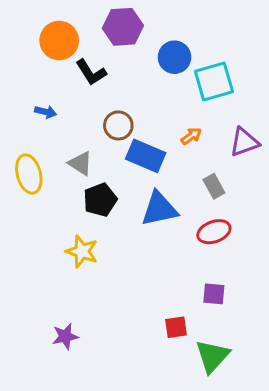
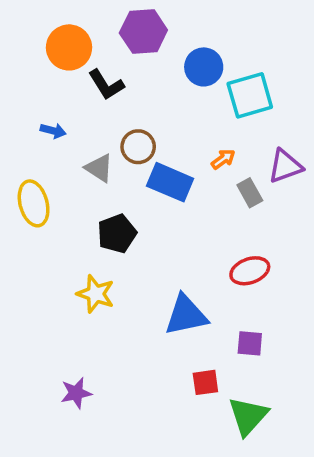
gray triangle: (80, 163) -> (99, 168), moved
gray rectangle: (214, 186) -> (250, 193), moved
blue triangle: (159, 209) -> (186, 315), moved

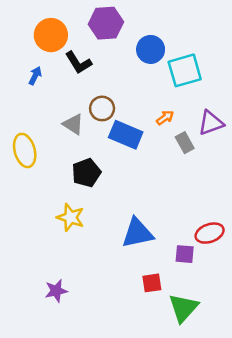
blue arrow: (53, 131) -> (35, 76), moved, turned -78
red ellipse: (250, 271) -> (210, 233), moved

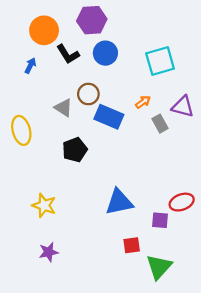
blue circle: (151, 49) -> (105, 53), moved
purple triangle: (211, 123) -> (183, 107), turned 35
yellow star: (71, 217) -> (44, 205), moved

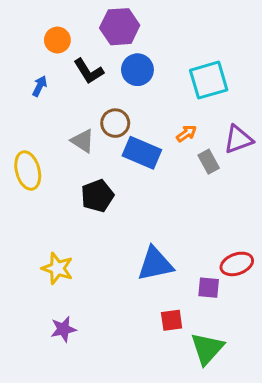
orange circle: (44, 30) -> (57, 40), size x0.7
purple triangle: (183, 107) -> (238, 139), turned -35

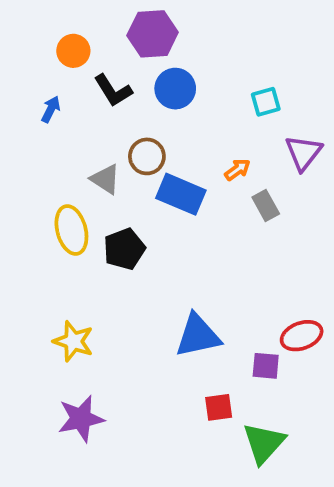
cyan square: (209, 80) -> (266, 102), size x0.6
purple triangle: (238, 139) -> (303, 153), moved, turned -32
yellow ellipse: (28, 171) -> (71, 230), moved
purple star: (63, 329) -> (81, 419), size x1.4

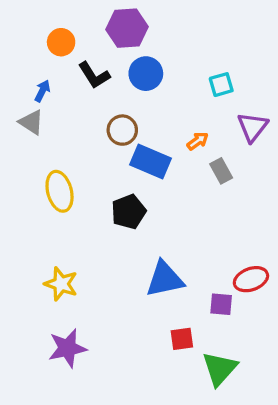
gray triangle: (105, 179) -> (31, 122), moved
black pentagon: (124, 249) -> (129, 212), moved

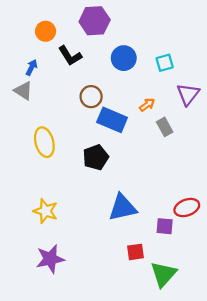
blue circle: (146, 74) -> (124, 58), moved

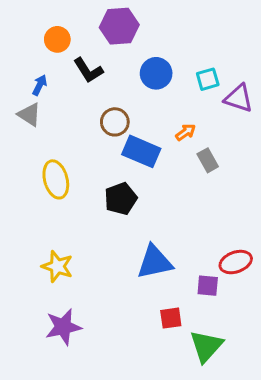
purple triangle: (188, 94) -> (239, 98), moved, turned -50

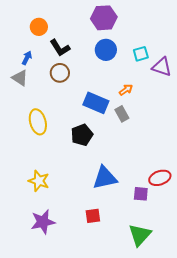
purple hexagon: (119, 26) -> (104, 18), moved
brown circle: (115, 122) -> (60, 73), moved
gray rectangle: (208, 160) -> (122, 114), moved
red square: (171, 318) -> (93, 216), moved

